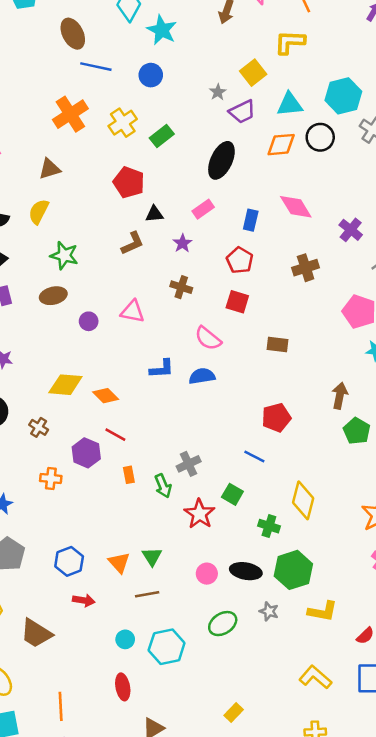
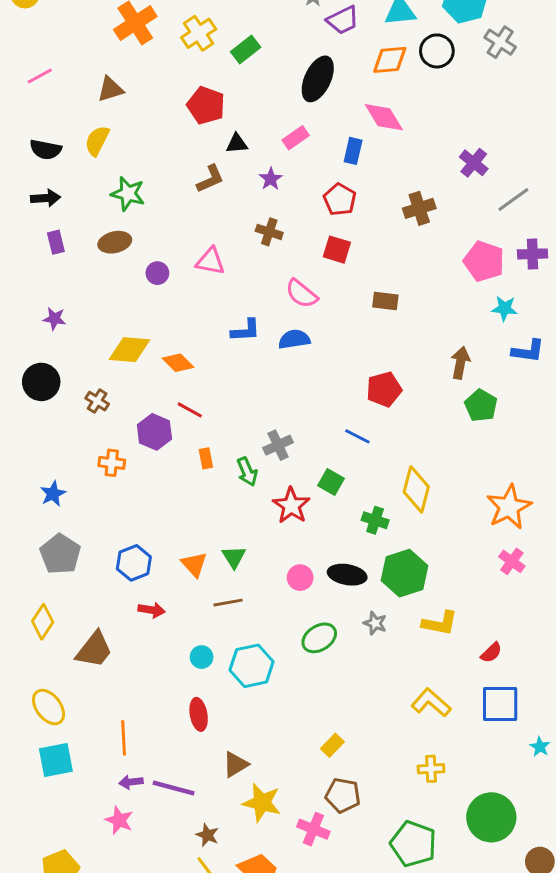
pink diamond: (296, 207) -> (384, 117), moved
brown trapezoid: (36, 633) -> (94, 650), turned -84

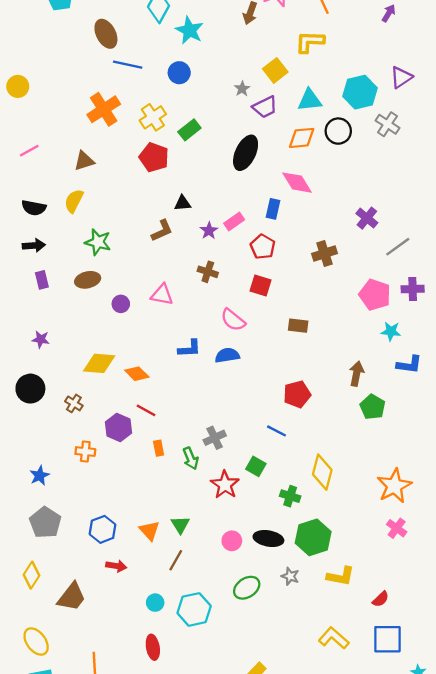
red pentagon: (206, 105) -> (154, 157), moved
pink rectangle: (296, 138) -> (234, 221), moved
brown line: (228, 603) -> (176, 560), turned -50

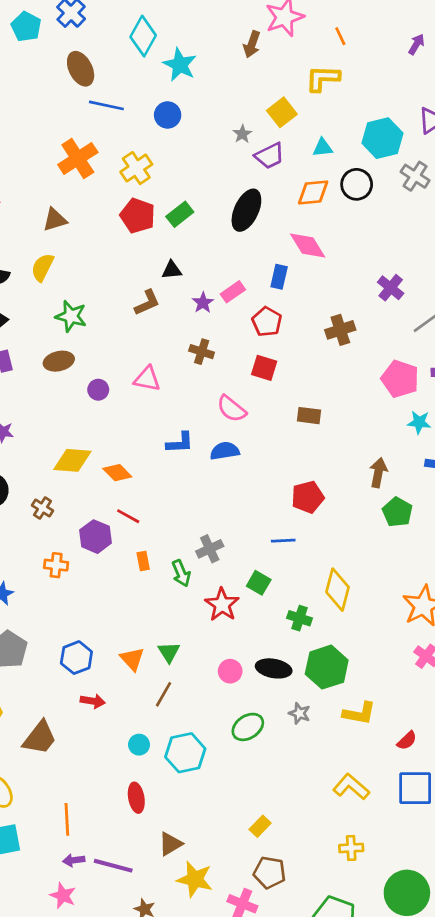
cyan triangle: (310, 100) -> (323, 148), size x0.7
green rectangle: (189, 130) -> (180, 214), moved
blue line: (276, 431) -> (283, 541), turned -30

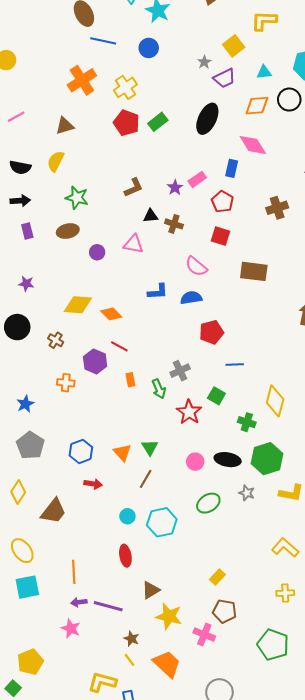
black triangle: (172, 270) -> (151, 216), moved
brown rectangle: (309, 416) -> (254, 271), size x1.5
red pentagon: (308, 497) -> (211, 332), moved

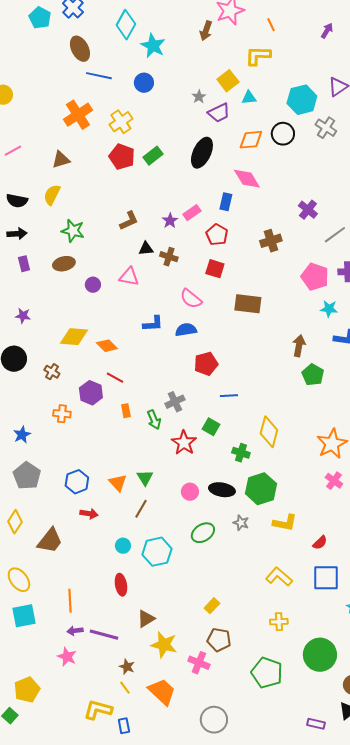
cyan triangle: (264, 72) -> (249, 98), moved

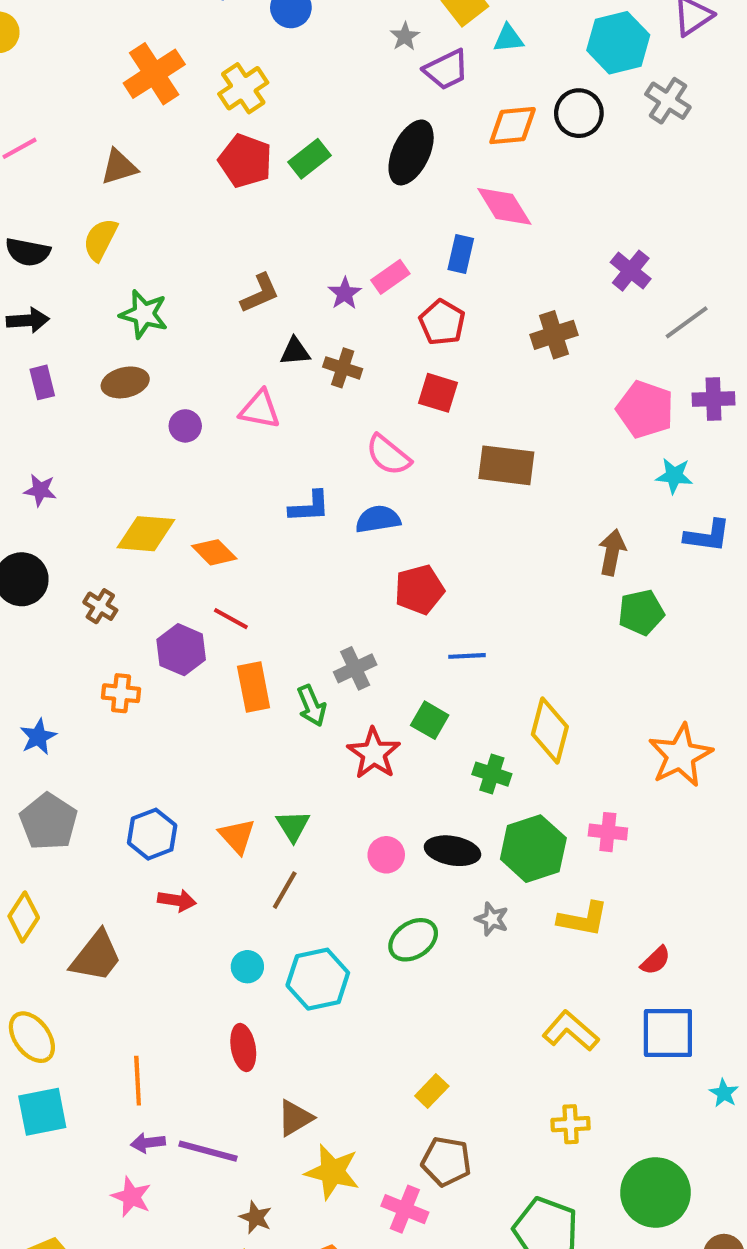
green pentagon: (313, 375) -> (641, 612), turned 30
orange rectangle: (126, 411) -> (254, 687), size x1.6
pink cross: (334, 481) -> (608, 832), moved, turned -30

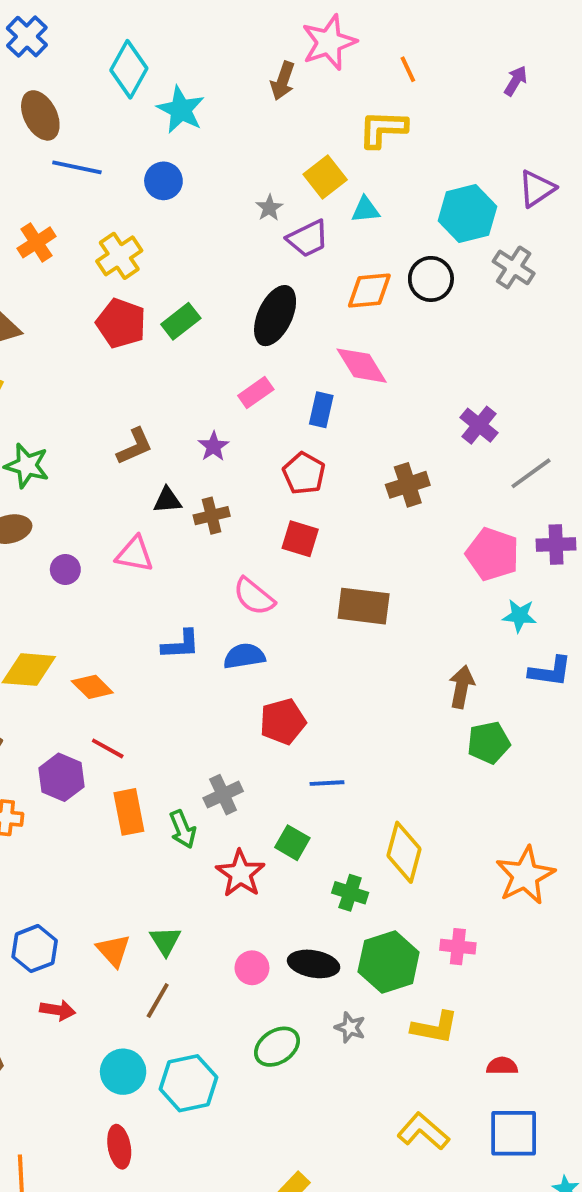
orange cross: (154, 74) -> (36, 242), size x0.7
pink rectangle: (390, 277) -> (256, 392), moved
brown cross: (343, 368) -> (212, 516), turned -32
red semicircle: (656, 960) -> (502, 1066), turned -136
cyan circle: (247, 967) -> (123, 1072), size x1.5

